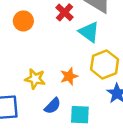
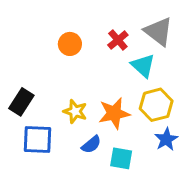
orange star: (69, 76) -> (114, 113), size x1.5

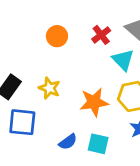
yellow star: (75, 111) -> (49, 88), moved
blue semicircle: (91, 145) -> (68, 142), moved

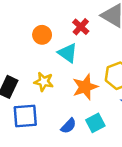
cyan triangle: (123, 60) -> (68, 53), moved
cyan square: (98, 144) -> (95, 123), turned -30

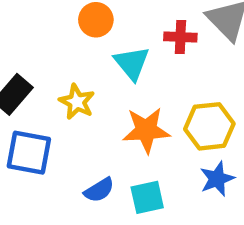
red cross: (81, 27) -> (180, 37), moved, turned 35

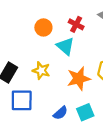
red cross: (180, 37) -> (76, 24), moved, turned 35

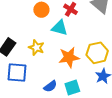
cyan triangle: (65, 46) -> (60, 28), turned -30

